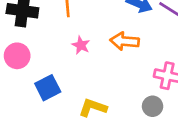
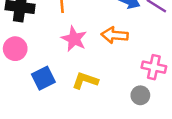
pink star: (81, 45) -> (74, 39), size x1.5
yellow L-shape: (93, 108) -> (85, 81), moved

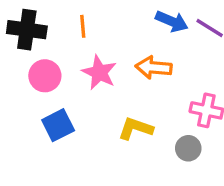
pink circle: (15, 49) -> (45, 76), moved
yellow L-shape: (85, 81) -> (136, 129), moved

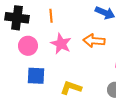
blue square: (58, 125) -> (36, 76), turned 30
yellow L-shape: (136, 129) -> (71, 88), moved

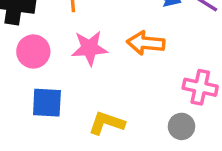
pink star: (61, 44) -> (90, 48), turned -30

